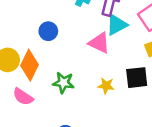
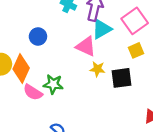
yellow star: (106, 86) -> (97, 69), moved
pink semicircle: (23, 97) -> (33, 92), moved

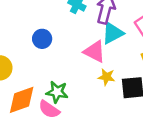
orange diamond: (21, 69) -> (22, 100), moved, turned 44
pink semicircle: (33, 92) -> (49, 109), moved

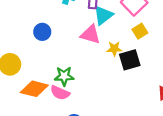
yellow star: (106, 77) -> (114, 49), moved
orange diamond: (22, 100) -> (34, 89), turned 44

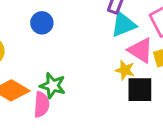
pink triangle: (90, 34) -> (141, 50), moved
pink semicircle: (60, 93) -> (41, 105), turned -126

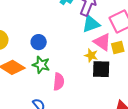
blue circle: (42, 23) -> (39, 42), moved
pink semicircle: (41, 105) -> (59, 82), moved

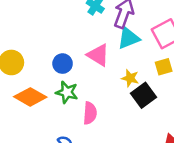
pink triangle: (102, 42) -> (98, 55), moved
black square: (101, 69) -> (143, 95), turned -36

